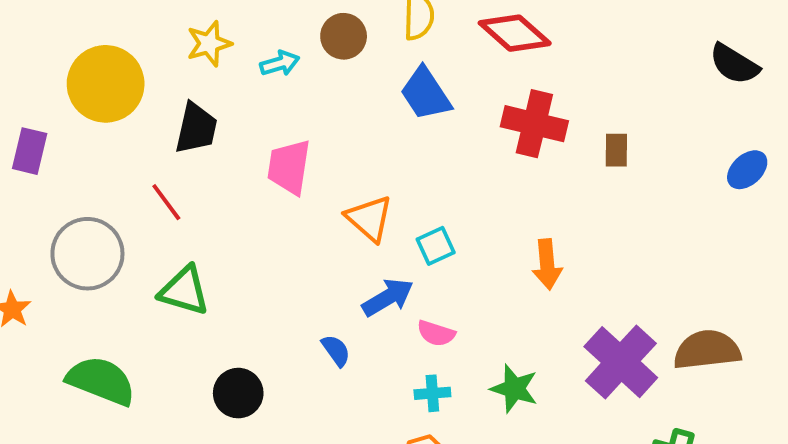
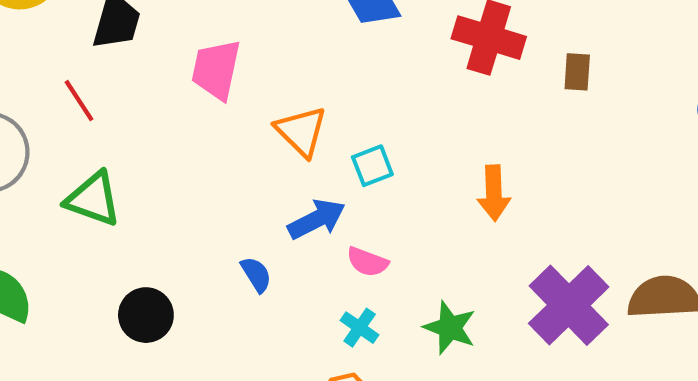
cyan cross: (432, 393) -> (360, 328), turned 36

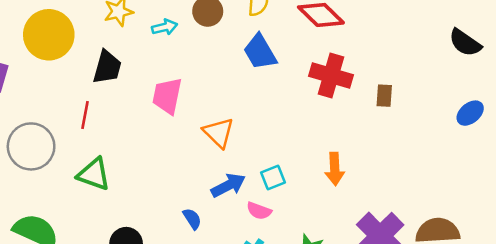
red line: (79, 101) -> (85, 115), turned 44
cyan square: (372, 166) -> (273, 177), moved

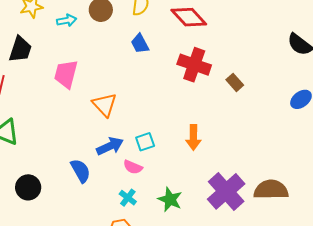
blue trapezoid: (260, 52) -> (140, 44), size x0.7
brown rectangle: (384, 96) -> (235, 82), turned -48
blue semicircle: (192, 219) -> (81, 171), size x1.4

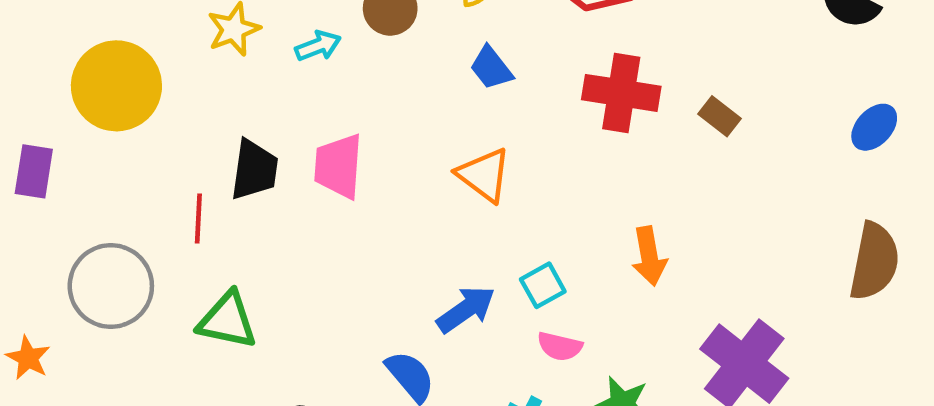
black trapezoid: (20, 49) -> (254, 170), moved
orange triangle: (105, 105) -> (484, 175), moved
pink semicircle: (133, 167) -> (560, 346), moved
brown semicircle: (271, 190) -> (874, 261), moved, turned 112

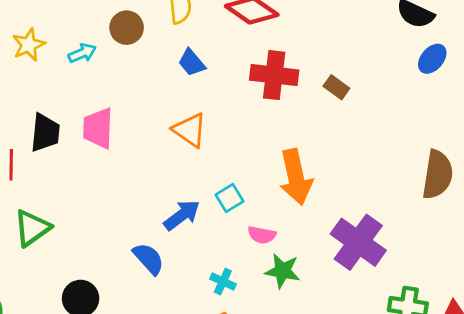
blue ellipse: (874, 127) -> (432, 59), moved
orange arrow: (649, 256) -> (296, 177), size x1.5
green triangle: (227, 320) -> (32, 228), turned -45
pink semicircle: (560, 346) -> (262, 235), moved

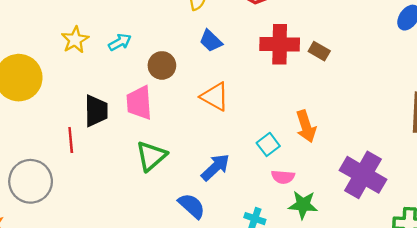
brown circle: (127, 28) -> (162, 65), moved
brown rectangle: (336, 87) -> (319, 51), moved
orange arrow: (296, 177) -> (306, 126), size x0.7
cyan square: (230, 198) -> (268, 144), moved
green triangle: (32, 228) -> (151, 156), moved

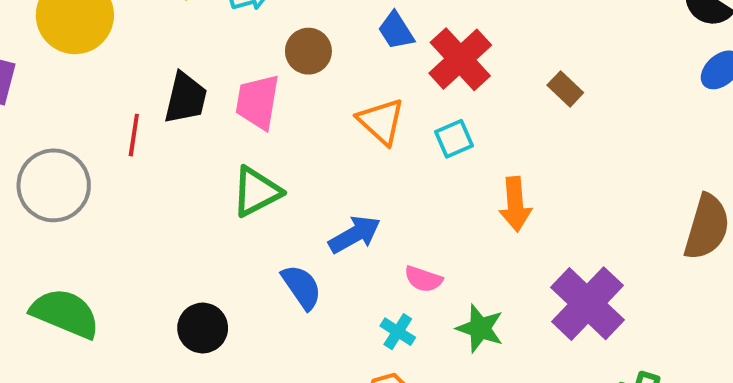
red cross: (280, 44) -> (460, 59), moved, turned 33
cyan square: (268, 144) -> (454, 139), moved
pink semicircle: (283, 177) -> (423, 279), moved

